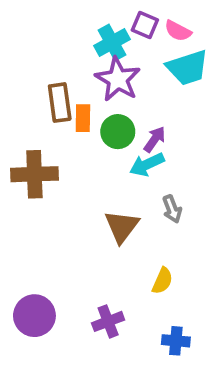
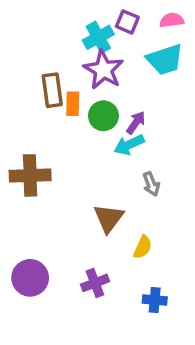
pink semicircle: (178, 31) -> (172, 20), moved, turned 145
brown cross: (34, 174) -> (30, 175), moved
brown triangle: (122, 227) -> (109, 218), moved

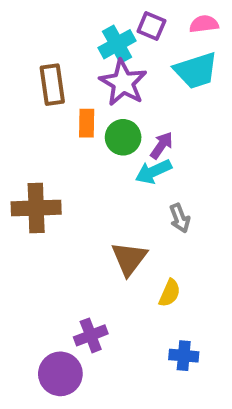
brown rectangle: (52, 90) -> (52, 85), moved
purple circle: (30, 278) -> (60, 374), moved
purple cross: (95, 283) -> (91, 335), moved

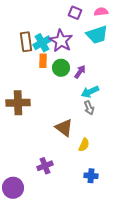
cyan cross: (117, 44) -> (42, 43), moved
cyan arrow: (153, 172) -> (90, 92), moved
brown triangle: (129, 259) -> (64, 128), turned -30
purple circle: (60, 374) -> (13, 188), moved

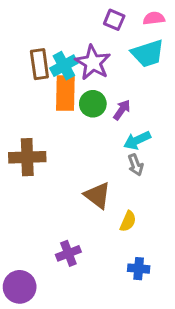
orange rectangle: (43, 61) -> (65, 93), size x1.6

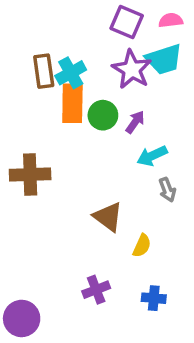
purple square: (114, 20) -> (127, 22), size x1.4
purple star: (93, 63) -> (132, 69), moved
gray arrow: (136, 165) -> (167, 190), moved
purple cross: (68, 253) -> (96, 290), moved

